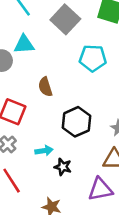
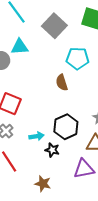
brown semicircle: (45, 87) -> (62, 83), moved
black hexagon: (77, 122) -> (66, 127), moved

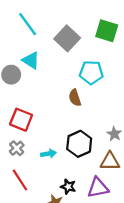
cyan triangle: (20, 47) -> (31, 60), turned 36
black star: (52, 150) -> (68, 187), moved

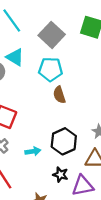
cyan pentagon: (91, 72) -> (51, 69), moved
black star: (68, 187) -> (60, 175), moved

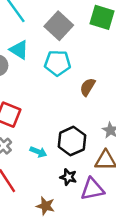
brown semicircle: (59, 95) -> (88, 87), moved, turned 49
cyan arrow: (33, 151) -> (38, 152), turned 32

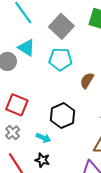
black hexagon: (72, 141) -> (63, 116), moved
black star: (68, 177) -> (42, 160), moved

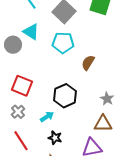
cyan arrow: (43, 138) -> (47, 117), turned -56
black star: (42, 160) -> (55, 138), moved

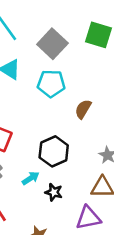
black star: (55, 138) -> (54, 192), moved

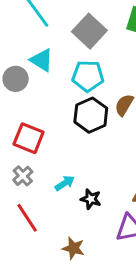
black hexagon: (54, 151) -> (91, 115), moved

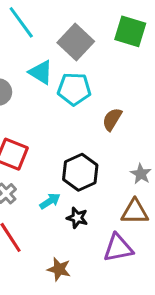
cyan triangle: (42, 60) -> (41, 72), moved
black hexagon: (91, 115) -> (80, 172), moved

